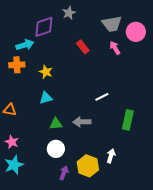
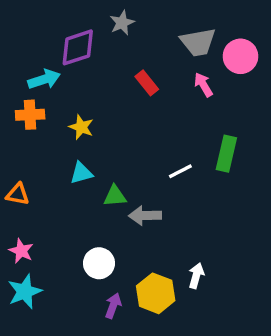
green rectangle: (128, 120) -> (226, 154), moved
green triangle: (56, 124) -> (115, 196), moved

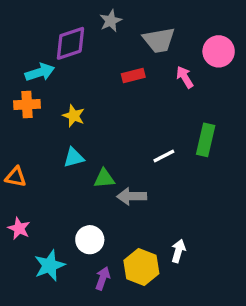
gray trapezoid: (198, 42) -> (159, 40), moved
red rectangle: (147, 83) -> (133, 76), turned -65
cyan star: (25, 292) -> (50, 265), moved

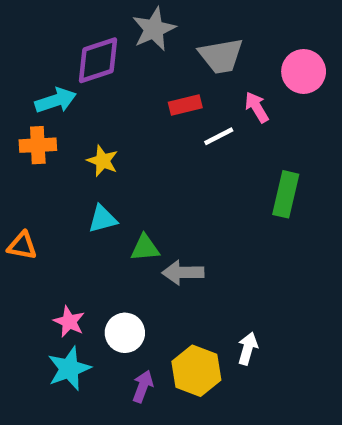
gray star: (111, 21) -> (154, 29), size x1.4
white line: (164, 156) -> (219, 136), moved
pink star: (19, 228) -> (69, 322), moved

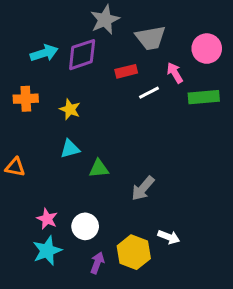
purple diamond: (98, 60) -> (82, 55), moved
cyan arrow: (56, 101) -> (44, 53), moved
green rectangle: (286, 194) -> (204, 97), moved, turned 72
gray arrow: (183, 272) -> (143, 188), moved, turned -48
white arrow: (248, 348) -> (169, 237), turned 95

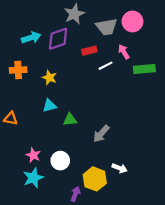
pink circle: (207, 49) -> (132, 21), moved
purple arrow: (97, 263) -> (75, 194), moved

